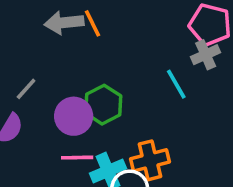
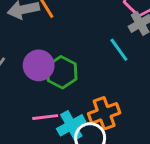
purple circle: (74, 116) -> (39, 65), moved

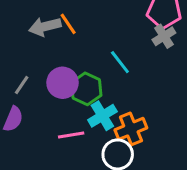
cyan line: (119, 50) -> (120, 62), moved
cyan cross: (71, 125) -> (102, 116), moved

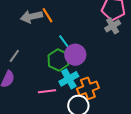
cyan line: (120, 62) -> (65, 43), moved
purple circle: (63, 83) -> (75, 55), moved

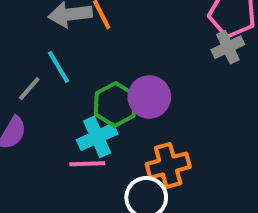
cyan line: (65, 43) -> (58, 67), moved
cyan cross: (69, 79) -> (97, 137), moved

